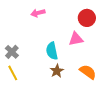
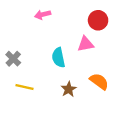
brown star: (57, 71) -> (69, 89), moved
yellow line: (13, 73) -> (25, 87), moved, turned -49

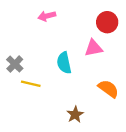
yellow line: (25, 87) -> (31, 84), moved
brown star: (69, 89) -> (75, 115), moved

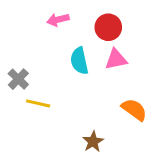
red circle: (107, 22) -> (108, 27), moved
cyan semicircle: (64, 63) -> (79, 61), moved

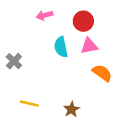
yellow line: (38, 103) -> (29, 104), moved
orange semicircle: (134, 110) -> (102, 73), moved

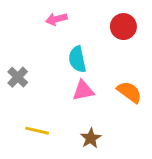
red circle: (83, 21) -> (123, 27), moved
pink triangle: (89, 46) -> (83, 91), moved

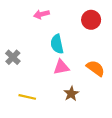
brown star: (91, 138) -> (71, 94), moved

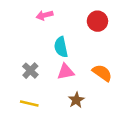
gray cross: (13, 57) -> (30, 71), moved

